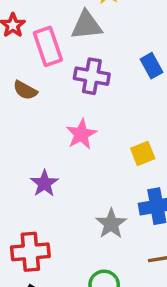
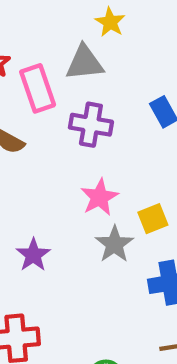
pink star: (81, 134) -> (99, 197), moved
gray star: (111, 224) -> (114, 244), moved

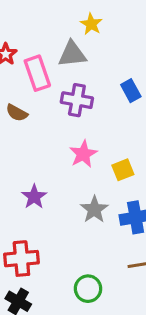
gray star: (114, 244) -> (94, 209), moved

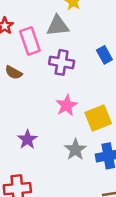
yellow square: (123, 170) -> (98, 118), size x1.5

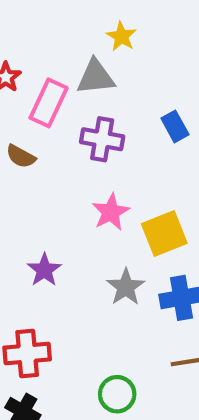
pink rectangle: (30, 41) -> (49, 103), turned 44

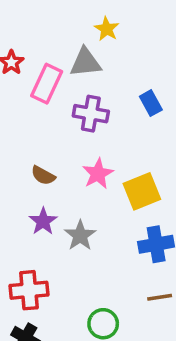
brown semicircle: (21, 156) -> (43, 175), moved
gray star: (126, 287) -> (80, 235), moved

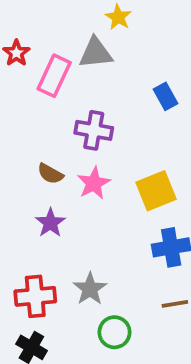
purple cross: (91, 114) -> (94, 130), moved
pink star: (98, 174) -> (94, 183), moved
gray star: (80, 235) -> (90, 289), moved

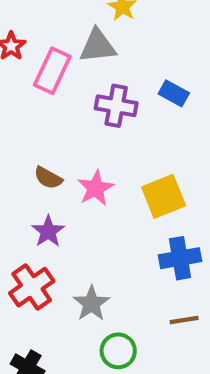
blue rectangle: (165, 96) -> (174, 93), turned -32
purple cross: (94, 130) -> (116, 106), moved
red cross: (35, 296) -> (32, 287), moved, turned -30

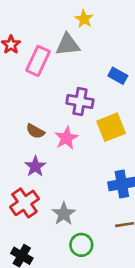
purple cross: (116, 106) -> (80, 101), moved
yellow square: (164, 196) -> (111, 127), moved

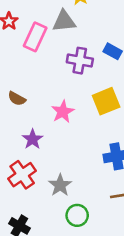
purple cross: (80, 101) -> (80, 61), moved
brown semicircle: (35, 131) -> (17, 99), moved

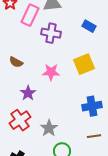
purple cross: (80, 61) -> (51, 33), moved
pink star: (63, 112) -> (51, 72), turned 30

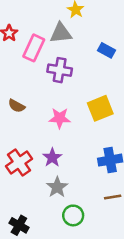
blue rectangle: (89, 26) -> (106, 50), moved
purple star: (28, 93) -> (52, 158), moved
red cross: (20, 120) -> (19, 162), moved

